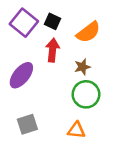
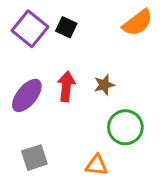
orange semicircle: (88, 32) -> (138, 23), moved
red arrow: (53, 50) -> (66, 86), moved
green circle: (86, 94) -> (125, 127), moved

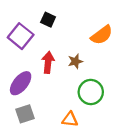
orange semicircle: (138, 23) -> (102, 35), moved
purple square: (30, 29) -> (21, 36), moved
purple ellipse: (27, 95) -> (21, 83), moved

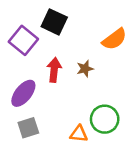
black square: (48, 20) -> (54, 22), size x1.5
green circle: (91, 92) -> (105, 119), moved

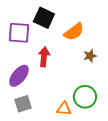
orange semicircle: (114, 39) -> (74, 32), moved
purple square: (23, 40) -> (19, 33), turned -35
brown star: (85, 69) -> (90, 56), moved

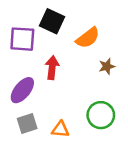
orange triangle: (64, 109) -> (60, 129), moved

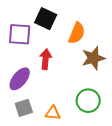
orange semicircle: (88, 38) -> (77, 33), turned -30
brown star: (107, 66) -> (93, 58), size x1.6

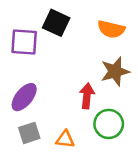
orange semicircle: (77, 33) -> (111, 29), moved, turned 80
red arrow: (46, 59) -> (87, 96), moved

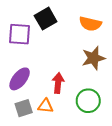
black square: (56, 23) -> (46, 19), turned 35
red arrow: (87, 96) -> (58, 83), moved
orange triangle: (65, 139) -> (46, 106), moved

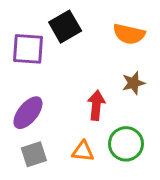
brown star: (93, 58) -> (133, 83), size x0.7
red arrow: (58, 83) -> (96, 105), moved
orange triangle: (46, 106) -> (83, 151), moved

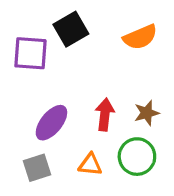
orange semicircle: (129, 34) -> (140, 37), turned -36
brown star: (133, 83) -> (147, 113), moved
purple ellipse: (28, 113) -> (51, 123), moved

